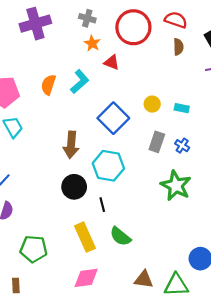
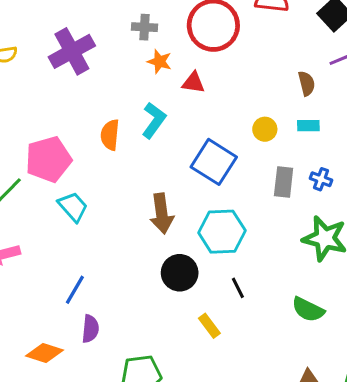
brown semicircle: (178, 47) -> (307, 83), moved
black line: (102, 205) -> (238, 288), moved
green semicircle: (120, 236) -> (308, 309), moved
yellow rectangle: (85, 237) -> (209, 326), moved, size x0.6

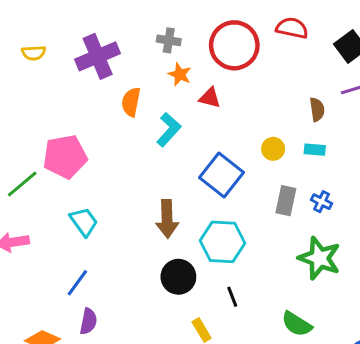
orange semicircle: (110, 135) -> (131, 102), moved
cyan trapezoid: (73, 207) -> (84, 222), moved

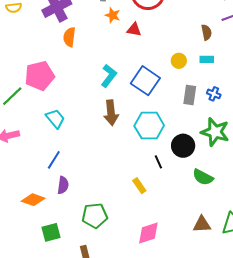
orange semicircle: (131, 102) -> (69, 37), moved
cyan L-shape: (169, 130) -> (109, 76), moved
black circle: (178, 277) -> (183, 146), moved

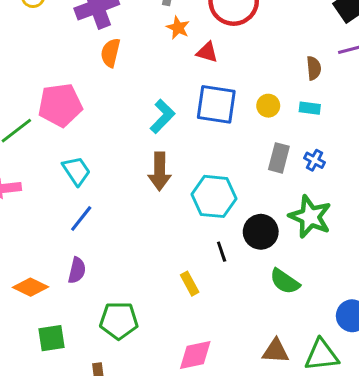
blue square: (145, 81) -> (216, 104), moved, turned -32
blue line: (54, 160) -> (81, 218), moved

